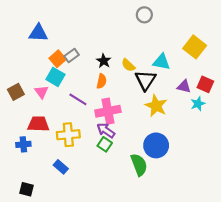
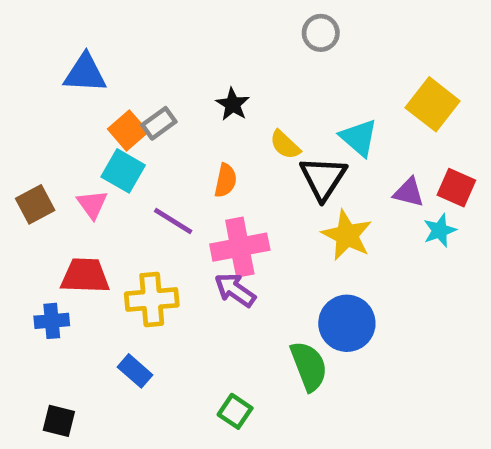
black star: (104, 61) -> (233, 104), moved
cyan triangle: (161, 62) -> (359, 138), turned 30
green square: (105, 144) -> (235, 411), moved

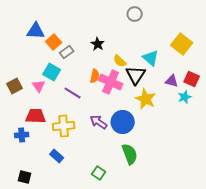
orange square: (128, 130) -> (54, 42), moved
pink cross: (240, 247) -> (111, 82), moved, turned 35
blue circle: (347, 323) -> (123, 122), moved

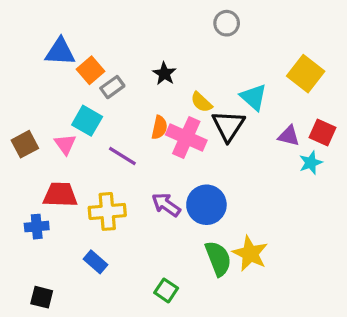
yellow star: (146, 99) -> (250, 253), moved

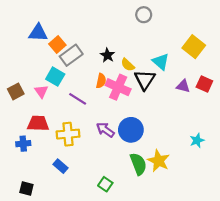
black star: (164, 74) -> (107, 55), moved
gray rectangle: (112, 87) -> (71, 55), size x1.5
cyan star: (311, 163) -> (197, 140), moved

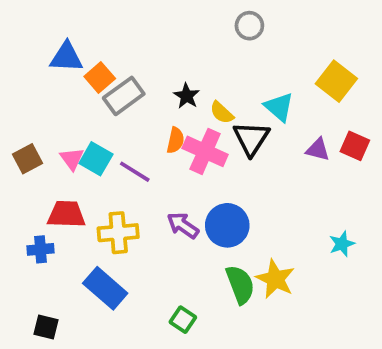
cyan square: (55, 77) -> (96, 159), moved
blue rectangle: (61, 166) -> (105, 288), size x1.6

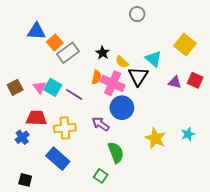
blue circle: (227, 225) -> (122, 108), moved
blue cross: (40, 249) -> (22, 137), turned -32
yellow star: (275, 279) -> (155, 138), moved
green semicircle: (240, 285) -> (116, 152), moved

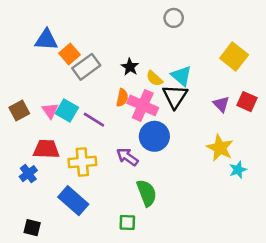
cyan triangle: (153, 59) -> (181, 76), moved
purple triangle: (175, 82) -> (221, 104), turned 32
yellow star: (155, 138) -> (220, 148), moved
green square: (101, 176) -> (127, 222), turned -32

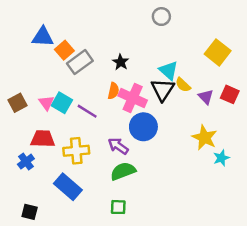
yellow semicircle: (154, 78) -> (183, 85), moved
green semicircle: (147, 193) -> (123, 171), moved, turned -90

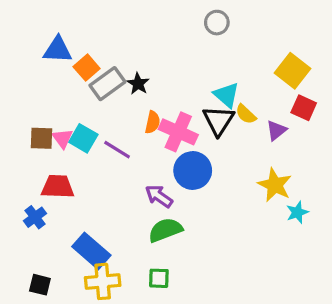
black star: (121, 62) -> (138, 84), moved
red square: (230, 94) -> (304, 108), moved
purple triangle: (206, 97) -> (276, 130), turned 35
brown square: (18, 103) -> (41, 138), moved, turned 30
yellow cross: (76, 151) -> (103, 281), moved

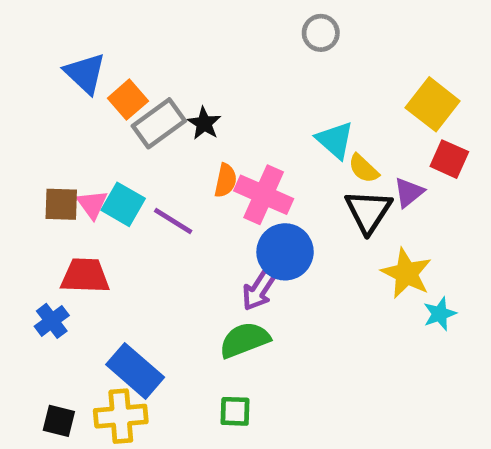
blue triangle: (58, 50) -> (85, 73), turned 40
black triangle: (218, 121) -> (368, 211), moved
purple arrow: (159, 196) -> (259, 290), moved, turned -92
yellow cross: (103, 281) -> (121, 416), moved

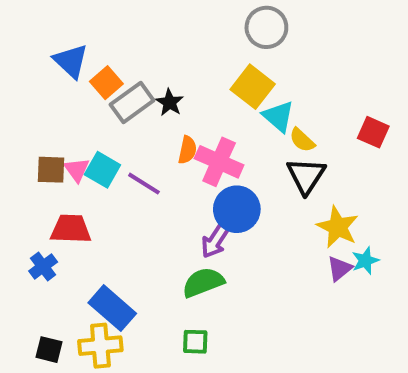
gray circle: (321, 33) -> (266, 27), size x1.4
yellow square: (433, 104) -> (253, 87), moved
purple triangle: (409, 192) -> (340, 269), moved

